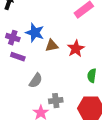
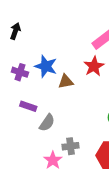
red star: (76, 49) -> (94, 66), moved
purple rectangle: (18, 57) -> (28, 106), moved

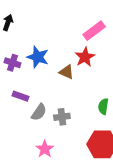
brown triangle: (66, 82) -> (67, 72), moved, turned 35
gray cross: (70, 146) -> (62, 117), moved

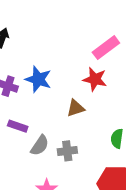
red star: (85, 57) -> (95, 79), turned -30
brown triangle: (67, 72) -> (76, 108), moved, turned -42

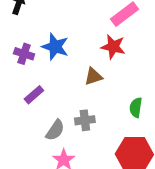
purple rectangle: (18, 126) -> (34, 95), turned -60
gray semicircle: (40, 145) -> (55, 130), moved

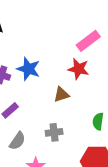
gray semicircle: (55, 130) -> (17, 141), moved

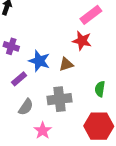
blue star: (28, 69) -> (39, 61), moved
gray cross: (54, 132) -> (59, 99), size x1.5

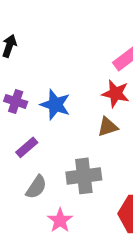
blue star: (39, 61) -> (55, 105), moved
brown triangle: (66, 64) -> (108, 127), moved

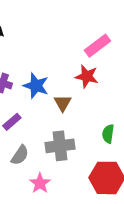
brown triangle: (108, 127) -> (63, 103), moved, turned -42

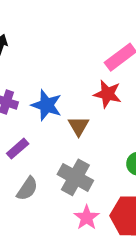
gray cross: (60, 146) -> (75, 177), turned 36
pink star: (40, 183) -> (87, 218), moved

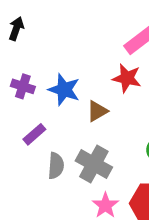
brown triangle: (79, 126) -> (97, 111), turned 30
gray semicircle: (27, 189) -> (56, 166), moved, turned -30

